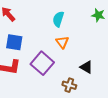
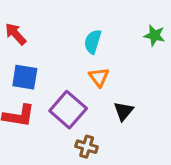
black triangle: (86, 67) -> (124, 111), moved, turned 40
brown cross: (69, 85) -> (87, 147), moved

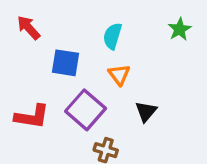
green star: (154, 36) -> (180, 29), turned 30
blue square: (25, 77) -> (65, 63), moved

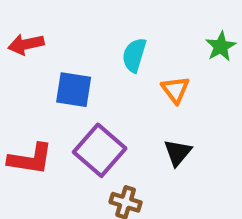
red arrow: (29, 28) -> (26, 44), turned -60
orange triangle: (119, 75) -> (175, 90), moved

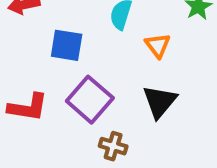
black triangle: (178, 152) -> (160, 102), size x1.4

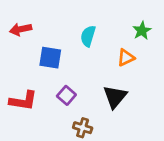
orange triangle: (158, 45) -> (126, 58), moved, turned 42
purple square: (90, 100) -> (66, 95), size x0.6

